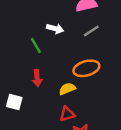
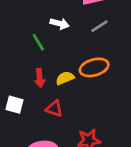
yellow semicircle: (67, 89) -> (65, 78), moved
red triangle: (67, 114) -> (54, 109), moved, turned 35

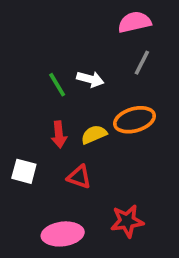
white arrow: (60, 24) -> (90, 79), moved
gray line: (99, 26) -> (142, 63), turned -30

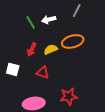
white arrow: (90, 79) -> (49, 19), turned 152
red arrow: (59, 134) -> (32, 49), turned 32

